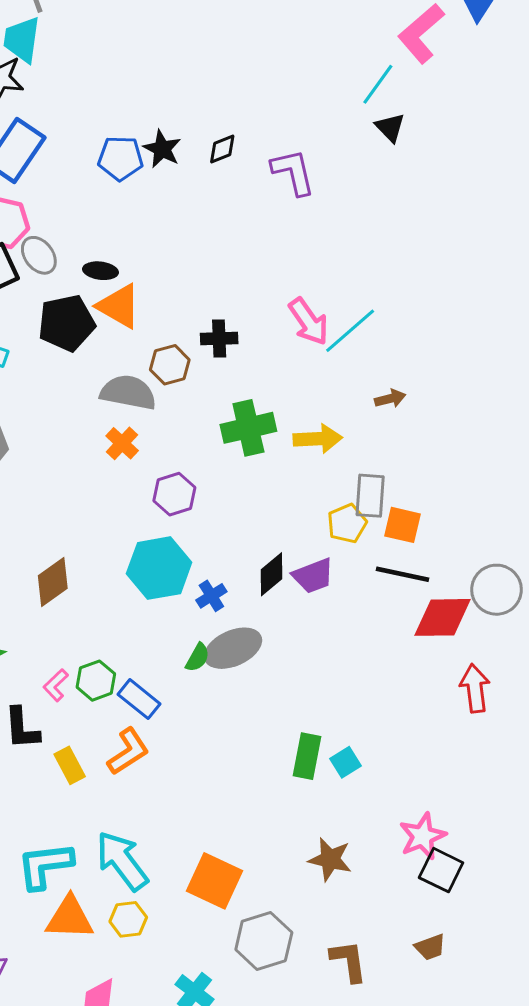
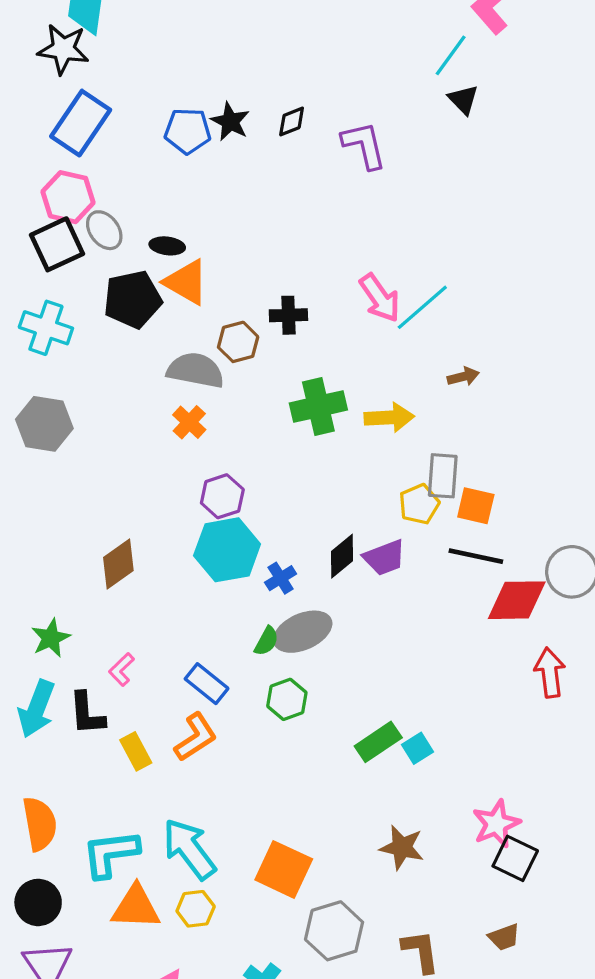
purple hexagon: (174, 494) -> (222, 496), moved
green hexagon: (96, 681) -> (287, 699), moved
green rectangle: (307, 756) -> (378, 742), turned 45

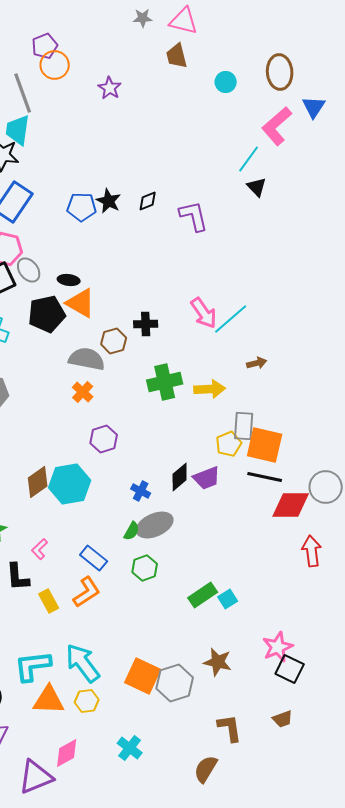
orange square: (476, 506) -> (265, 445), size x1.5
cyan hexagon: (227, 550) -> (70, 484), moved
blue cross: (281, 578) -> (141, 491), turned -30
gray hexagon: (334, 931) -> (175, 683), moved

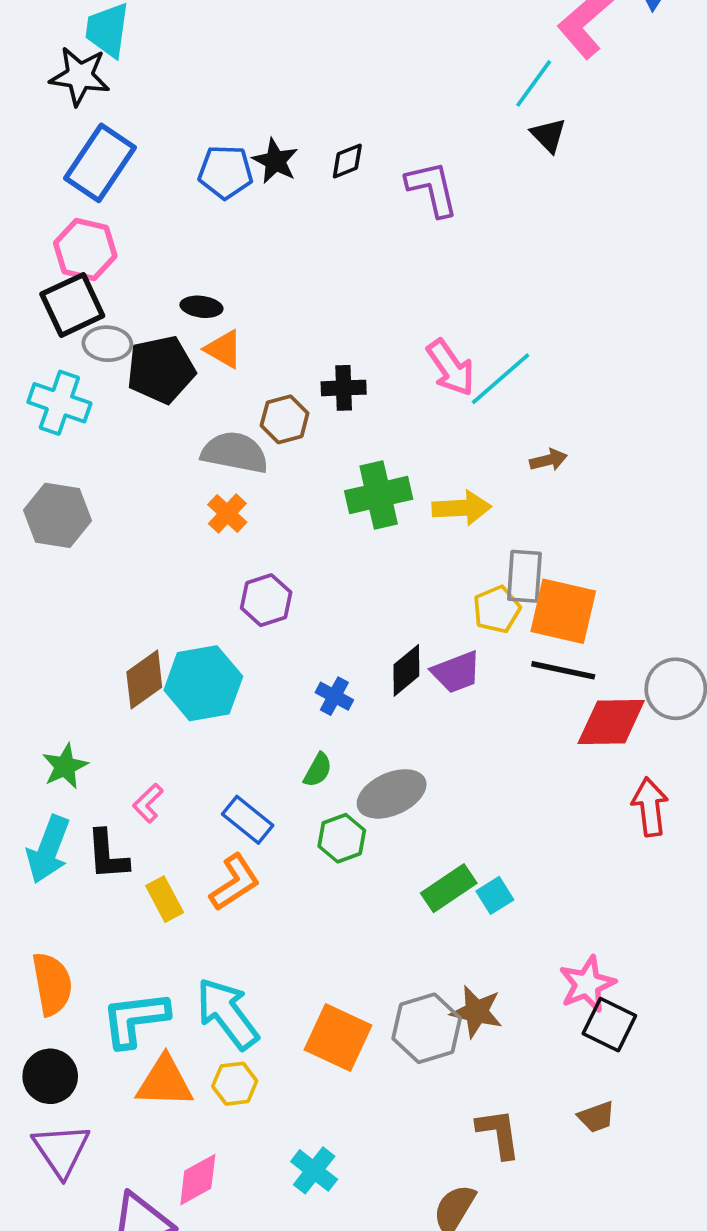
gray ellipse: (29, 270) -> (107, 344), moved, turned -50
orange triangle: (81, 303) -> (224, 349), size x0.7
gray ellipse: (155, 525) -> (392, 794), moved
gray hexagon: (175, 683) -> (427, 1028), moved

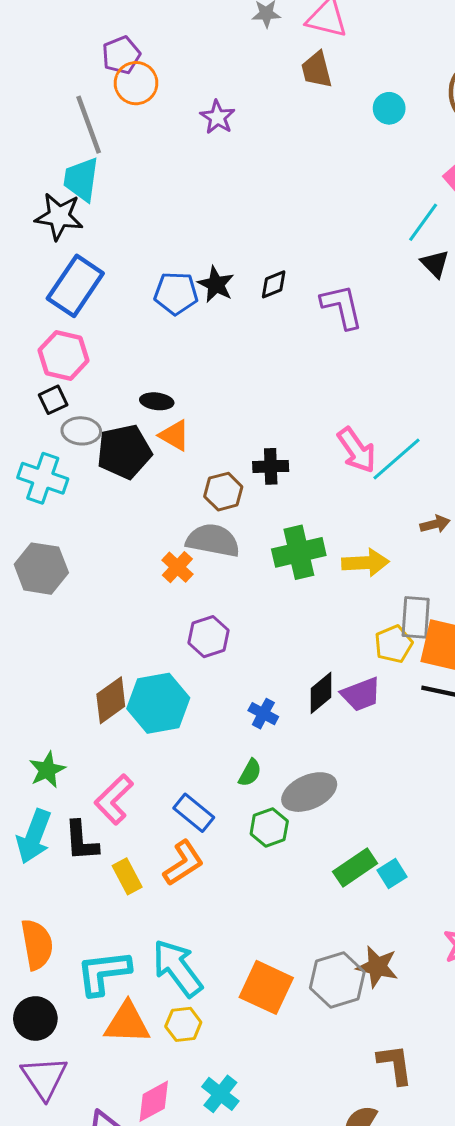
black square: (72, 305) -> (53, 400), size x0.6
gray semicircle: (235, 453) -> (213, 540), moved
pink L-shape: (148, 803) -> (114, 799), size x1.6
cyan cross: (314, 1170) -> (220, 1094), moved

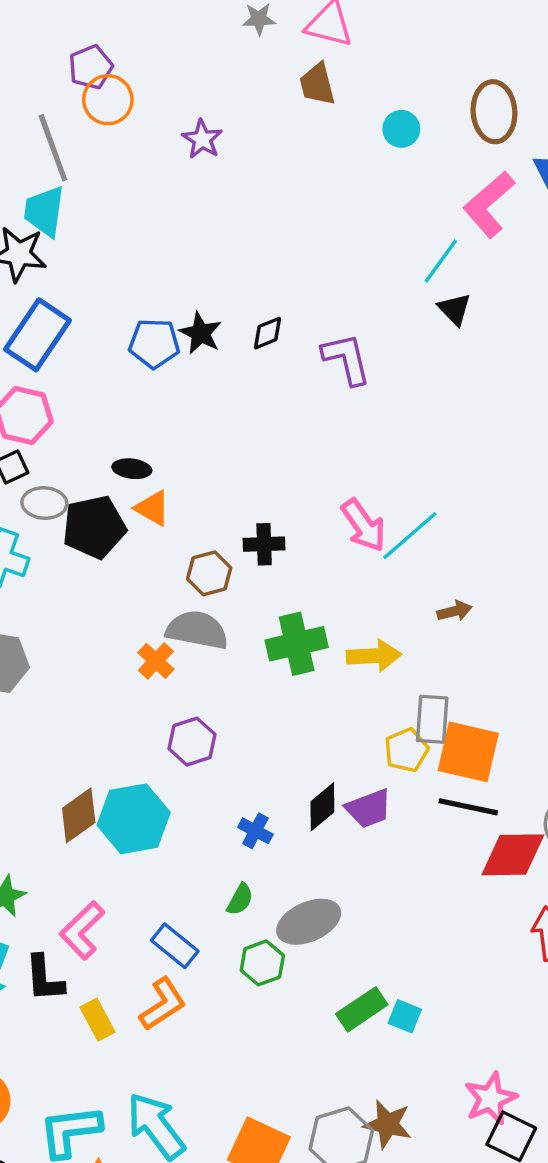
cyan square: (392, 873) -> (405, 1016), turned -36

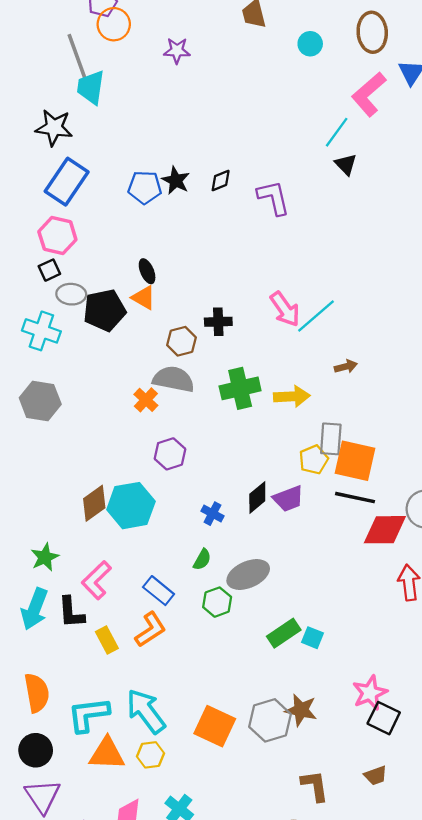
purple star: (202, 139) -> (177, 51), turned -30
cyan trapezoid: (44, 211) -> (91, 87), moved
black ellipse: (132, 469) -> (147, 271), moved, turned 60

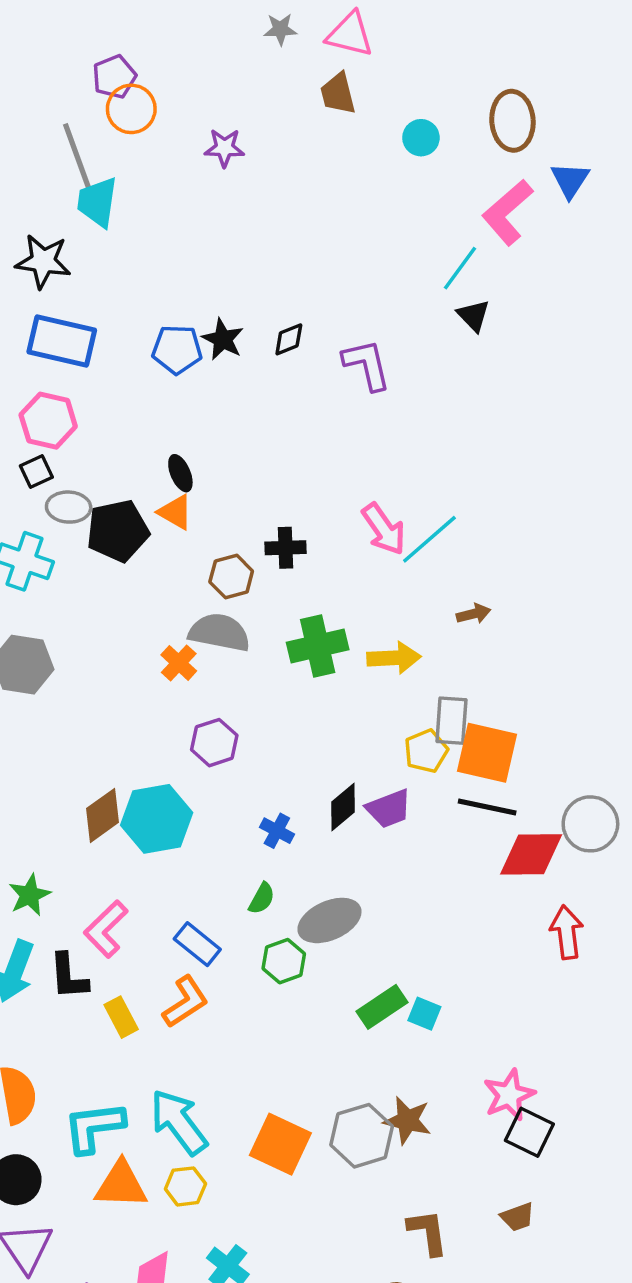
blue rectangle: (67, 182) -> (62, 341), turned 69

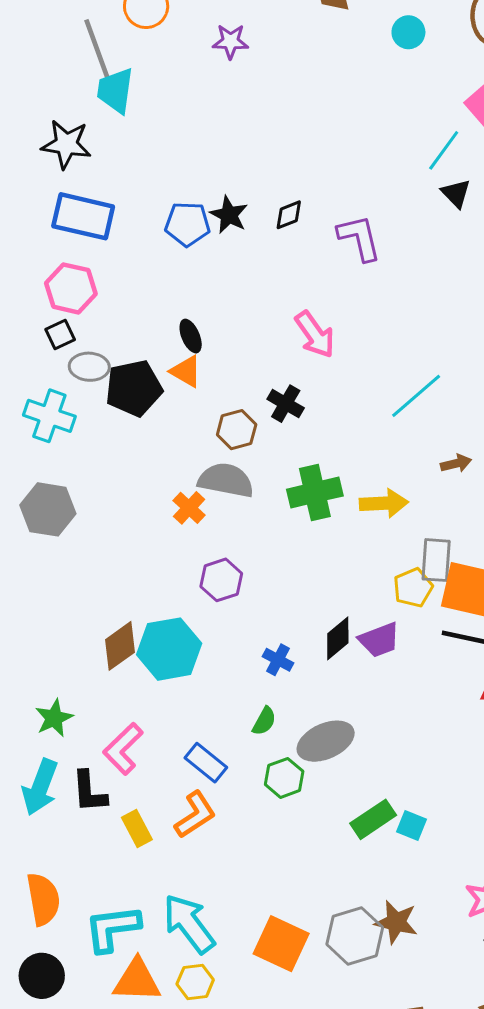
pink arrow: (384, 529) -> (315, 334), moved
black cross: (285, 548) -> (286, 404), turned 32

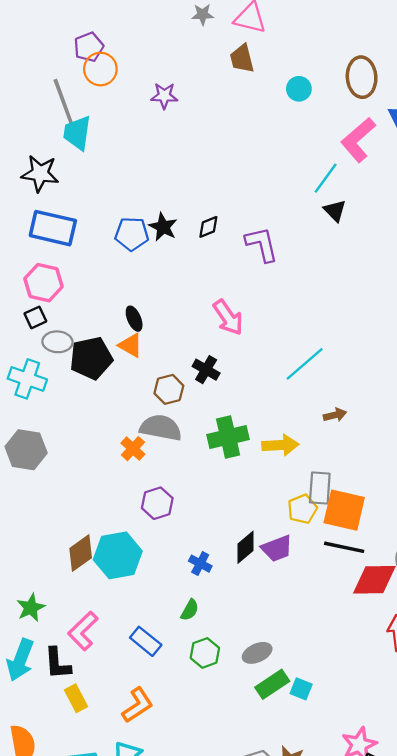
gray ellipse: (326, 741) -> (257, 653), moved, size x0.7
orange L-shape: (195, 815) -> (138, 705), moved
yellow rectangle: (137, 829) -> (76, 698), moved

